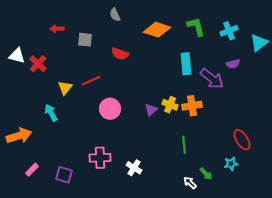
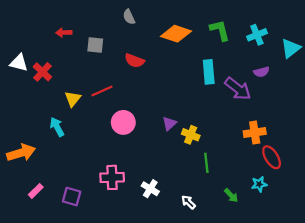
yellow cross: (170, 105) -> (191, 135), moved
orange cross: (192, 106) -> (255, 133), moved
white arrow: (190, 183) -> (188, 202), moved

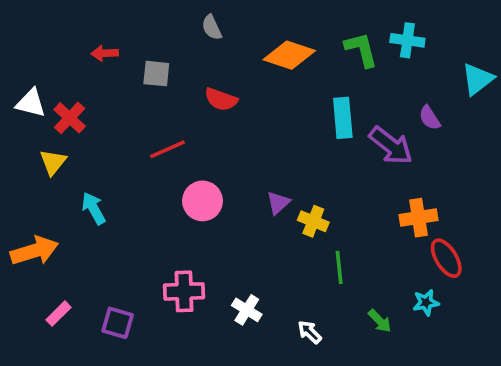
cyan cross: (257, 35) -> (407, 40), moved, turned 30
purple semicircle: (261, 72) -> (430, 118), turned 72
yellow triangle: (73, 99) -> (53, 162), moved

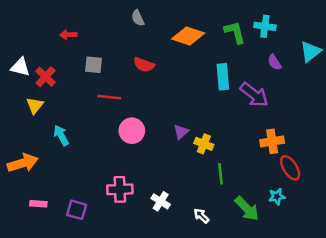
gray square: (156, 74) -> (93, 65), moved
purple semicircle: (430, 118) -> (274, 62), moved
red line: (167, 149) -> (109, 97), turned 30
pink rectangle: (58, 314) -> (38, 204), turned 49
green arrow: (380, 321) -> (247, 209), size x1.6

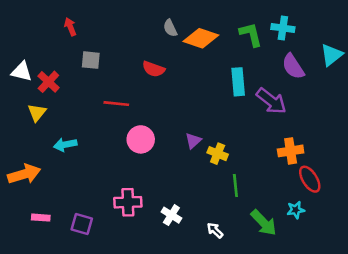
gray semicircle: (138, 18) -> (170, 28), moved
red arrow: (68, 35) -> (70, 27), moved, turned 70
purple semicircle: (274, 62) -> (293, 66), size x1.5
gray square: (93, 65) -> (91, 60), moved
cyan arrow: (61, 135) -> (65, 145), turned -72

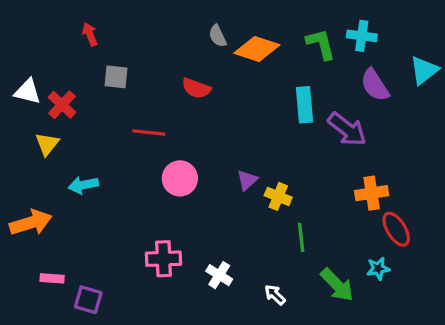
purple square: (82, 224) -> (88, 300), moved

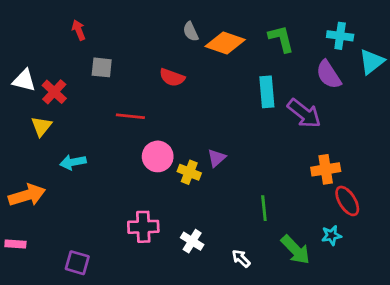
cyan cross: (362, 36) -> (340, 36), moved
yellow cross: (278, 196) -> (189, 172), moved
pink rectangle: (52, 278) -> (15, 244), moved

